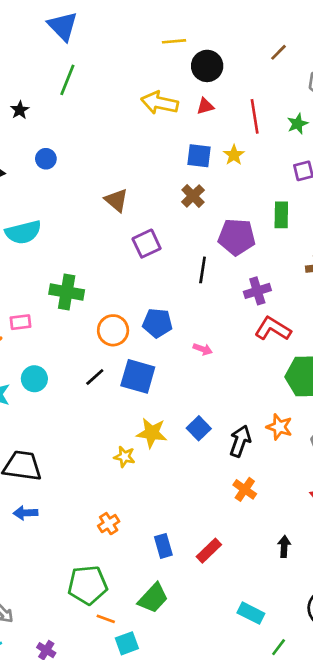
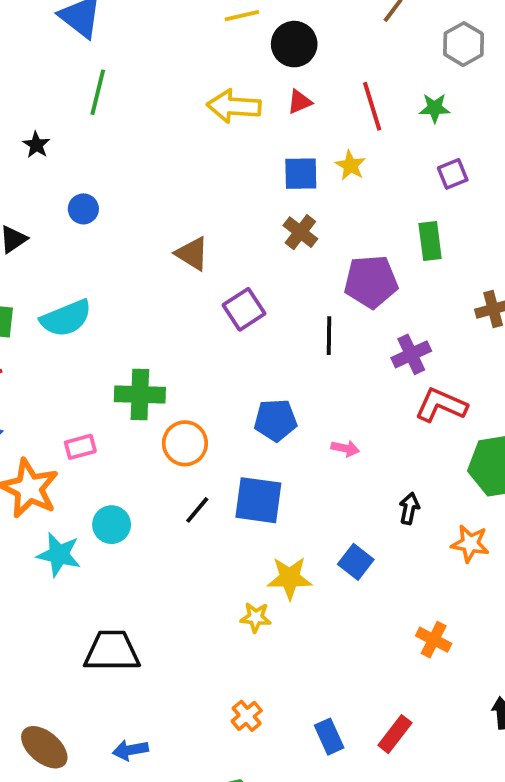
green star: (298, 124) -> (435, 108), turned 30
orange circle: (113, 330) -> (185, 443), moved
black arrow: (240, 441) -> (409, 508), moved, size x0.7
blue arrow: (26, 513) -> (130, 750), moved

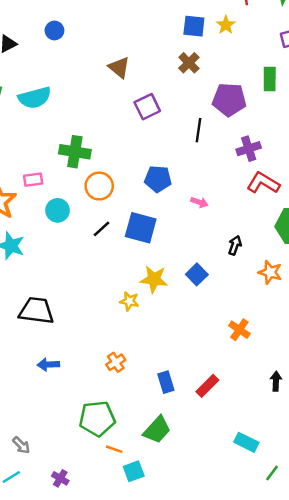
cyan circle: (112, 525) -> (58, 210), moved
blue arrow: (130, 750) -> (48, 365), moved

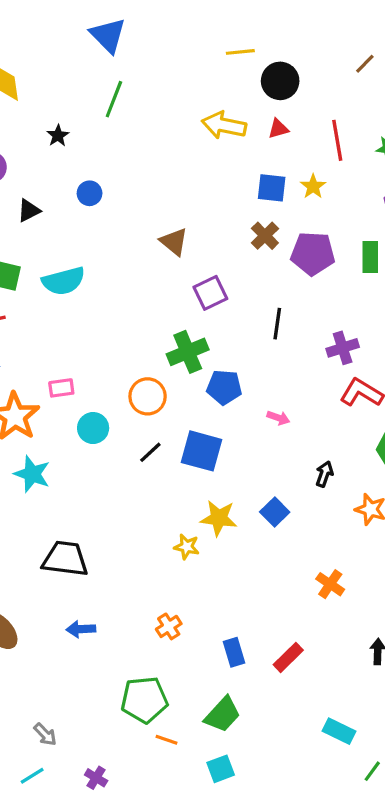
purple pentagon: (229, 100) -> (313, 254), moved
green cross: (75, 152) -> (188, 352), moved, turned -32
cyan square: (134, 471) -> (221, 769), moved

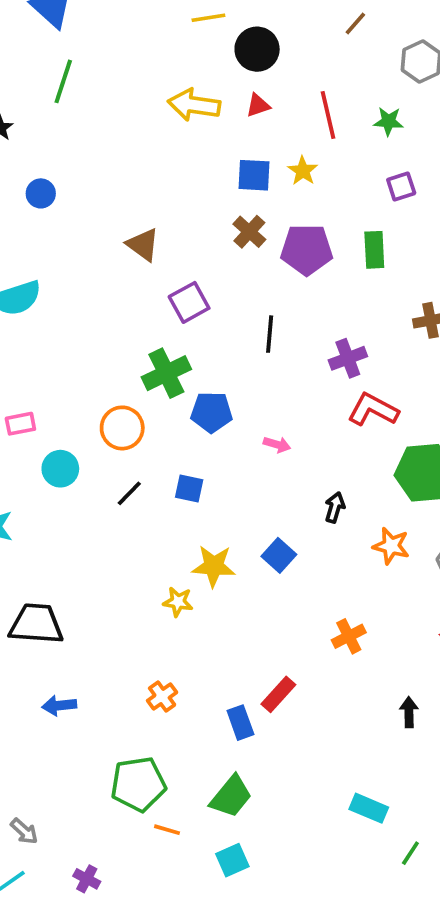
blue square: (202, 451) -> (189, 488), size x0.6
orange cross: (330, 584) -> (349, 636), turned 32
red rectangle: (288, 657) -> (278, 694), moved

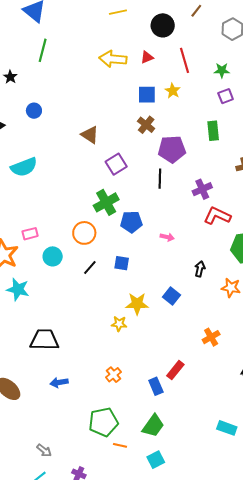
black circle: (257, 49) -> (163, 25), moved
green star: (388, 121) -> (222, 70), moved
purple pentagon: (307, 250) -> (172, 149), moved

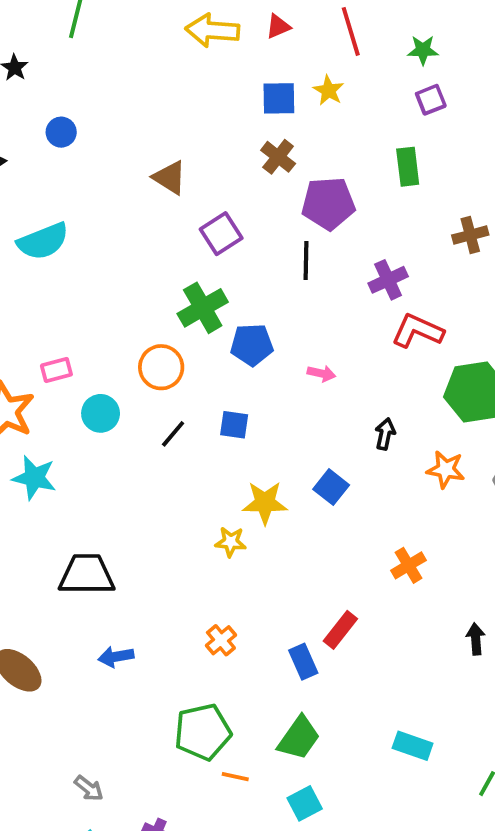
cyan rectangle: (227, 428) -> (413, 746), moved

